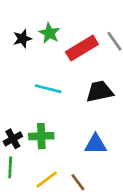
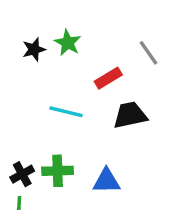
red rectangle: (82, 48) -> (108, 78), moved, size x0.7
blue triangle: (96, 144) -> (106, 181), moved

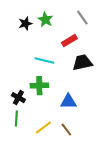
gray line: (149, 53) -> (82, 18), moved
green cross: (58, 171) -> (39, 86), moved
black cross: (22, 174) -> (18, 98), turned -32

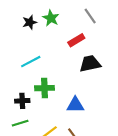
cyan line: (44, 61) -> (31, 62), moved, turned -42
black cross: (18, 98) -> (22, 101), turned -32
green line: (16, 119) -> (20, 123), turned 70

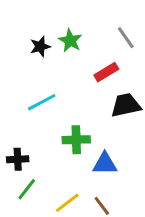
green cross: (45, 88) -> (76, 140), moved
black cross: (22, 101) -> (18, 159), moved
green line: (20, 123) -> (27, 189), turned -35

